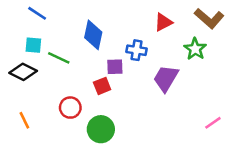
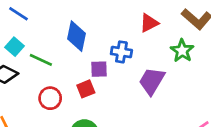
cyan square: (33, 45) -> (15, 47), turned 36
red circle: (70, 108) -> (50, 98), moved

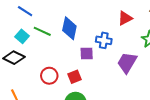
green line: (41, 60) -> (42, 31), moved
red square: (86, 89) -> (75, 77), moved

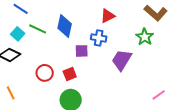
red triangle: (125, 18) -> (108, 16), moved

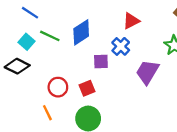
blue diamond: (65, 26) -> (81, 32), turned 45
blue cross: (99, 38) -> (121, 46), turned 35
orange line: (11, 93) -> (47, 113), moved

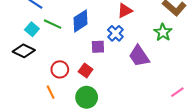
purple trapezoid: (147, 72) -> (139, 56), turned -65
red square: (87, 88) -> (86, 70), turned -32

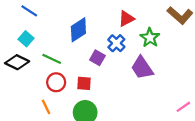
green line: (53, 24) -> (52, 59), moved
green star: (163, 32) -> (150, 38), moved
purple square: (98, 47) -> (97, 58), turned 32
red square: (86, 70) -> (84, 83), turned -32

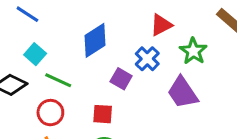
cyan square: (26, 39) -> (35, 54), moved
red circle: (56, 82) -> (50, 113), moved

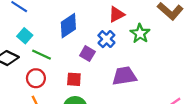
purple trapezoid: (183, 93) -> (124, 76), moved, turned 115

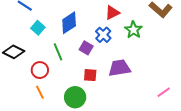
cyan square: (25, 36) -> (38, 28), moved
green line: (42, 55) -> (58, 52), moved, turned 42
red square: (74, 79) -> (90, 75), moved

